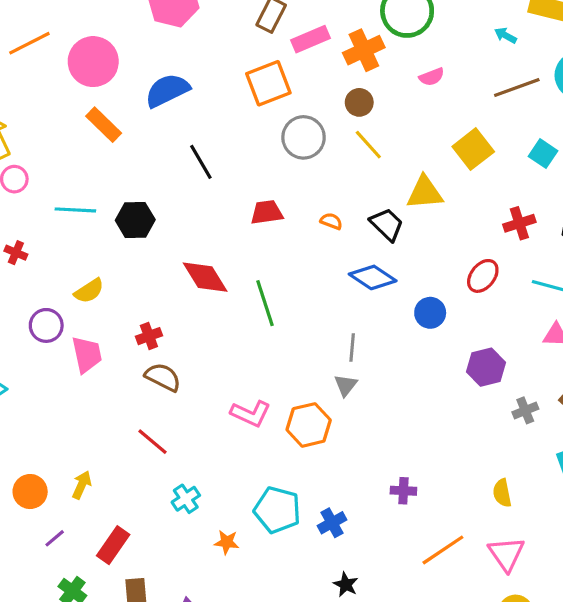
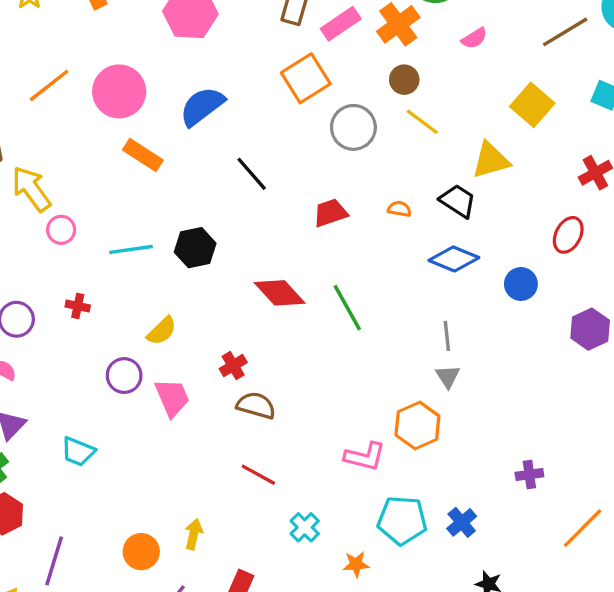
pink L-shape: (251, 414) -> (365, 457), moved

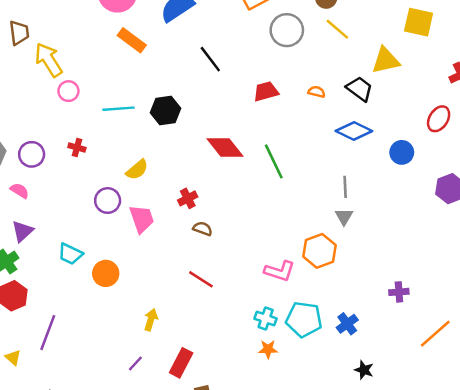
yellow square: (532, 105) -> (419, 22), turned -32
brown semicircle: (256, 405) -> (203, 229), size x0.7
cyan cross: (305, 527) -> (266, 319), moved, turned -30
orange circle: (141, 552) -> (106, 273), moved

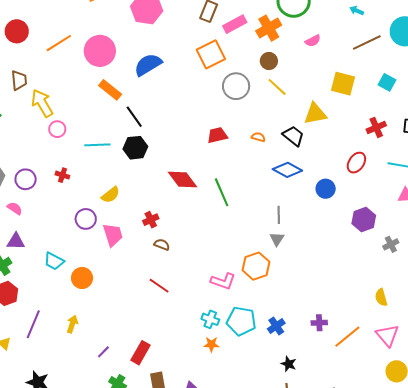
black line: (210, 59) -> (134, 117), moved
purple triangle: (22, 231) -> (16, 241), turned 42
purple cross: (399, 292) -> (319, 323), moved
yellow arrow: (151, 320) -> (72, 324), moved

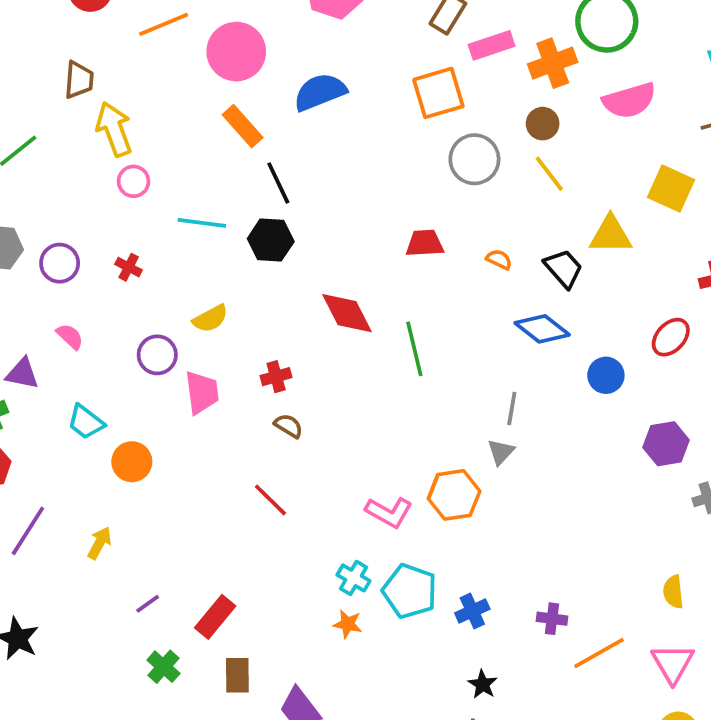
pink semicircle: (313, 41) -> (629, 100), size x1.8
pink semicircle: (15, 208) -> (70, 336), moved

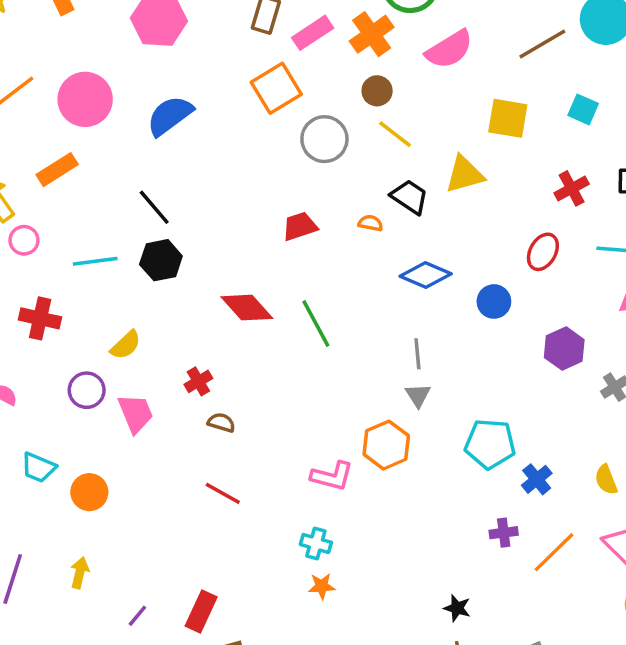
orange rectangle: (243, 126) -> (57, 170), moved, turned -66
red cross: (129, 267) -> (40, 318), size x1.6
black trapezoid: (564, 268) -> (410, 197), moved
cyan pentagon: (410, 591) -> (490, 444), moved
blue cross: (472, 611) -> (537, 479), moved

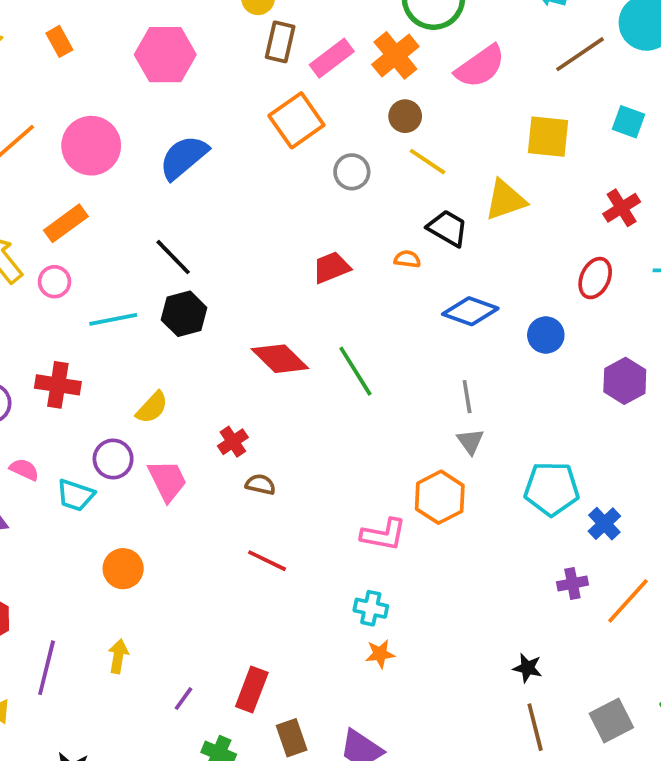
gray circle: (324, 139) -> (352, 172), size x0.7
pink circle: (24, 240) -> (55, 282), moved
cyan trapezoid: (39, 468) -> (76, 495), moved

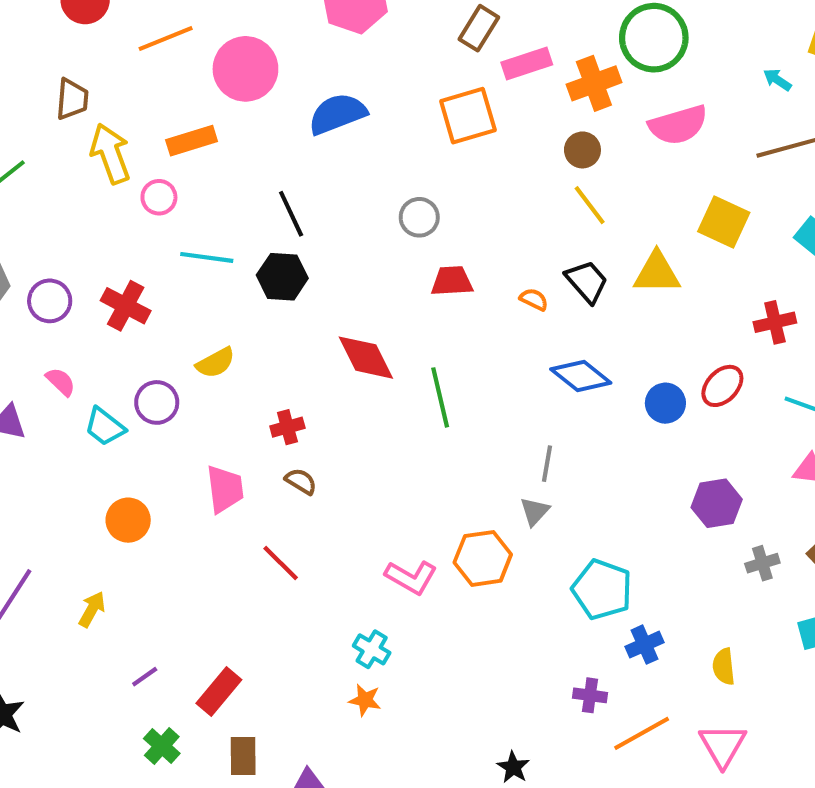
gray circle: (352, 172) -> (419, 217), moved
blue circle: (546, 335) -> (665, 403), moved
pink trapezoid: (167, 480) -> (225, 489), moved

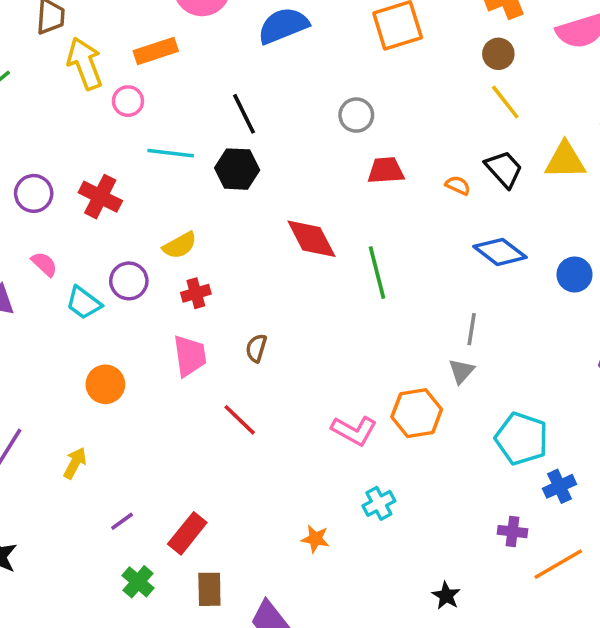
red cross: (287, 427) -> (196, 293), moved
brown semicircle: (301, 481) -> (256, 348), turned -104
cyan cross: (372, 649) -> (379, 503), moved, turned 32

